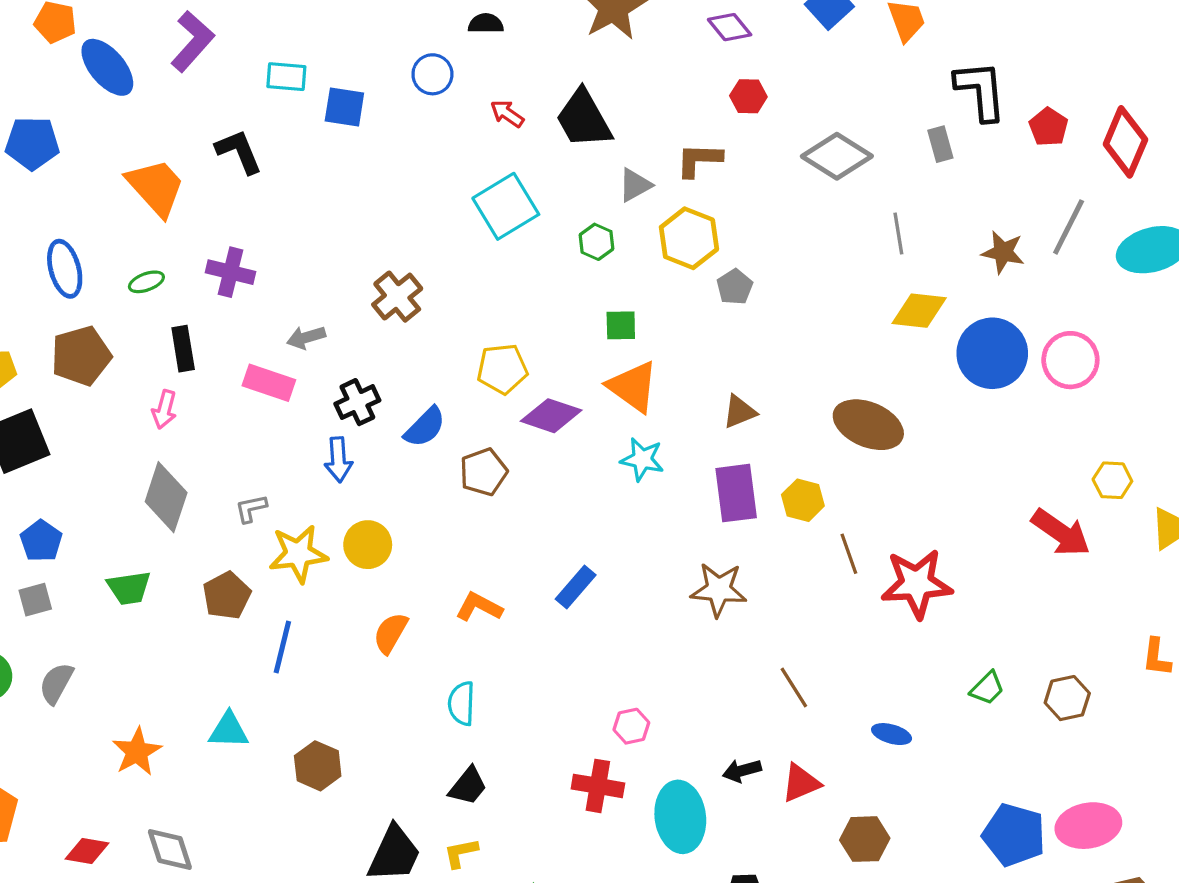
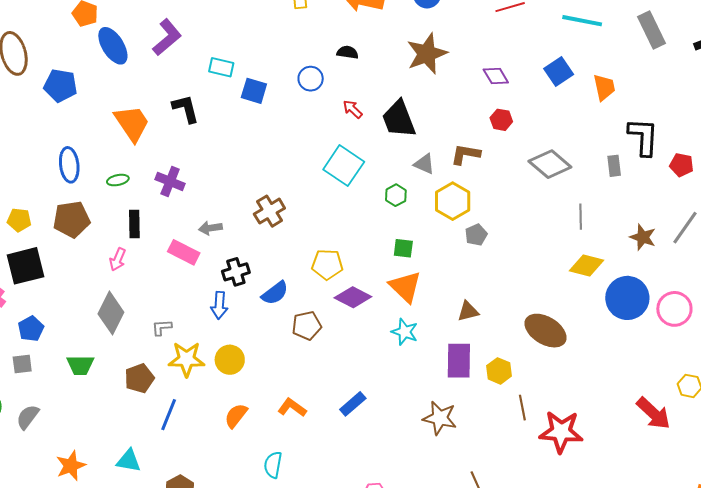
red pentagon: (1049, 127) -> (682, 165), turned -30
gray triangle: (635, 185) -> (424, 164), turned 45
cyan square: (506, 206) -> (344, 166), turned -33

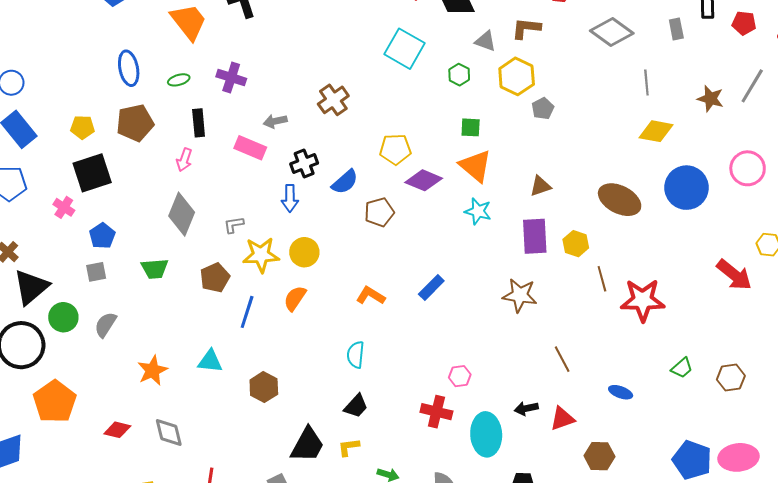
blue circle: (627, 298) -> (686, 188), moved
orange semicircle: (236, 416) -> (295, 298), moved

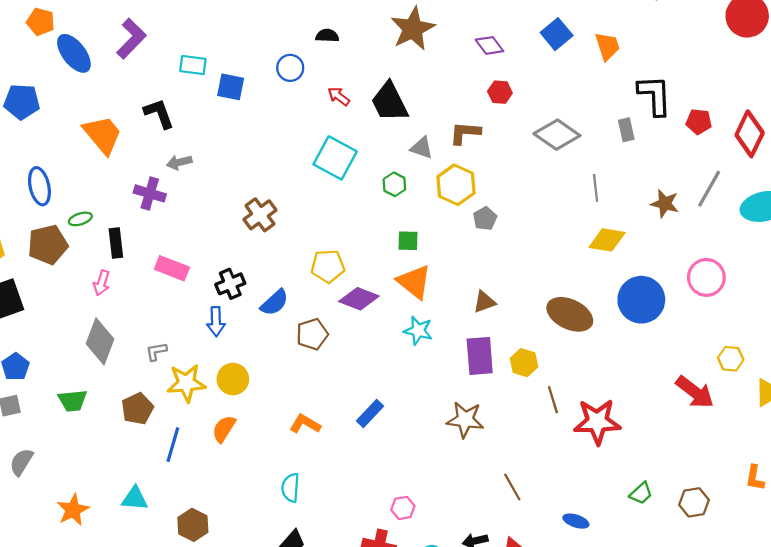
green ellipse: (179, 80) -> (80, 219), moved
gray arrow: (275, 121) -> (179, 162), moved

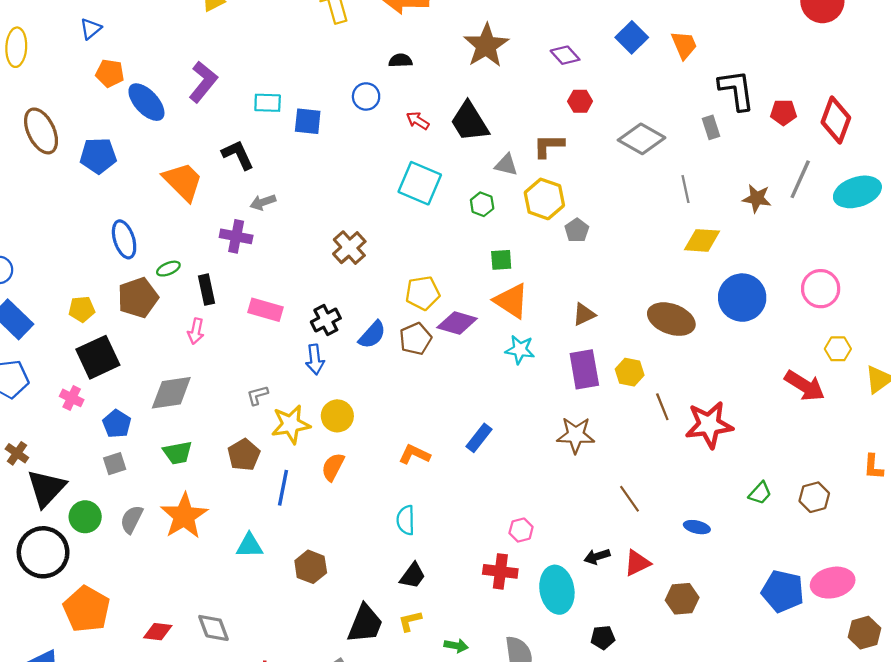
pink circle: (706, 277) -> (821, 289), moved
brown pentagon: (312, 334) -> (415, 339), moved
gray diamond: (100, 341) -> (171, 393), moved, turned 66
orange star: (73, 510) -> (184, 516), moved, size x1.4

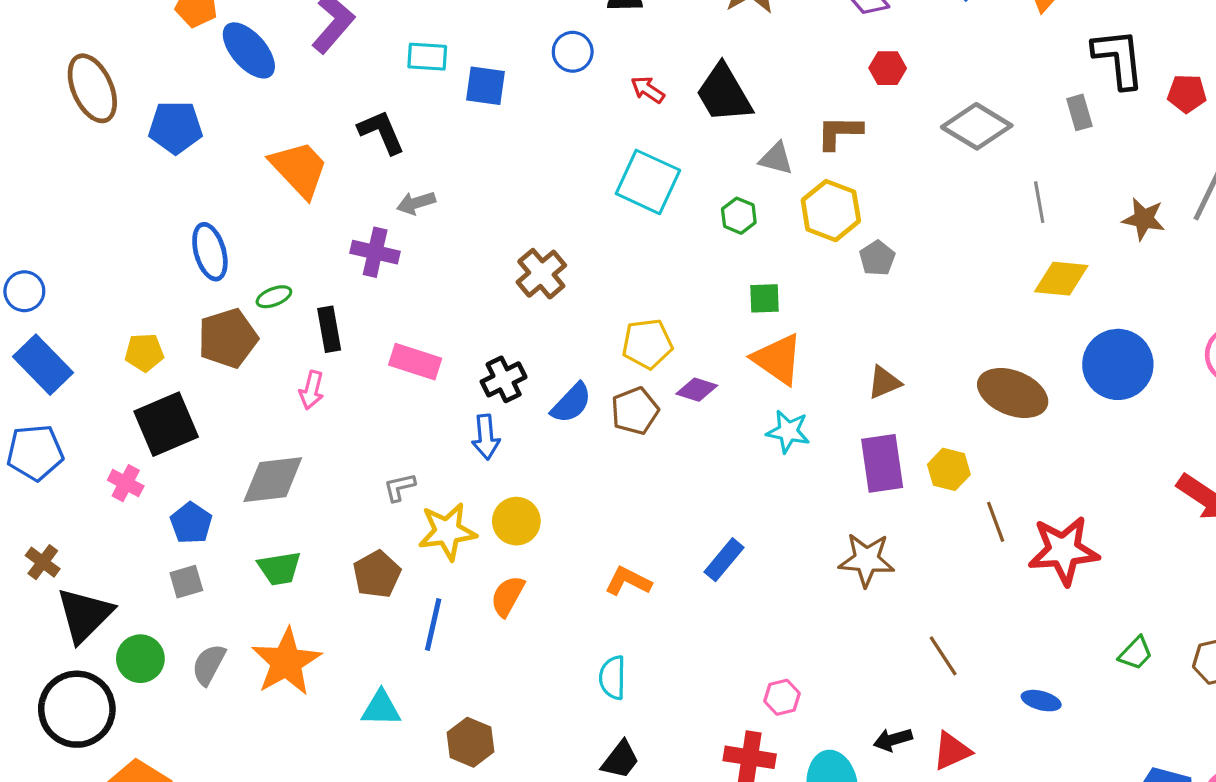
purple diamond: (457, 323) -> (697, 390), size x0.7

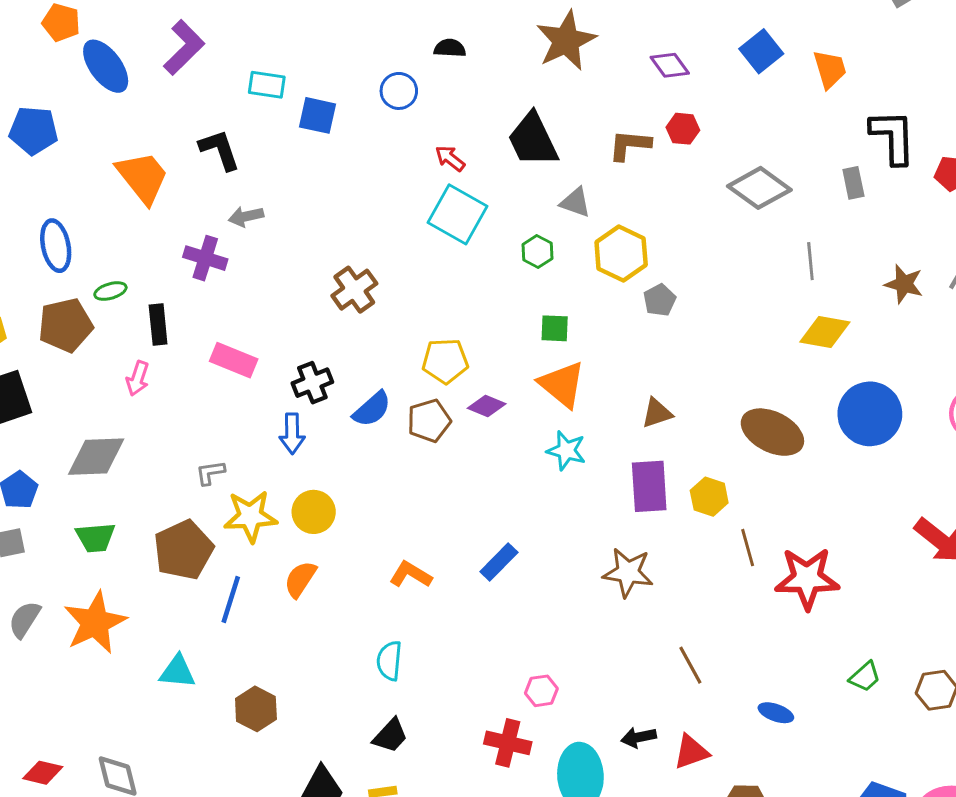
red arrow: (648, 90) -> (450, 158), moved
brown L-shape: (839, 132) -> (630, 145), moved
brown pentagon: (377, 574) -> (183, 550), size x1.4

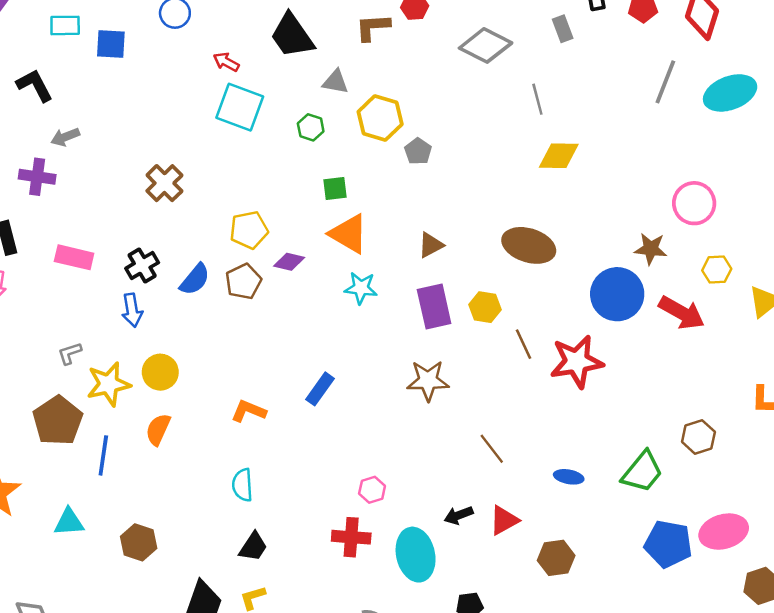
brown star: (904, 284) -> (651, 249), moved
blue circle: (870, 414) -> (617, 294), moved
green trapezoid: (865, 677) -> (642, 472), moved, size x1.6

